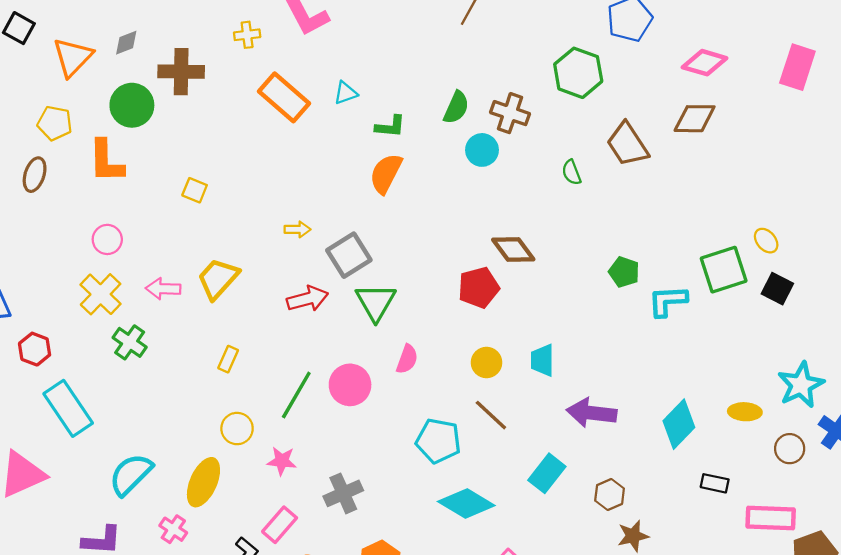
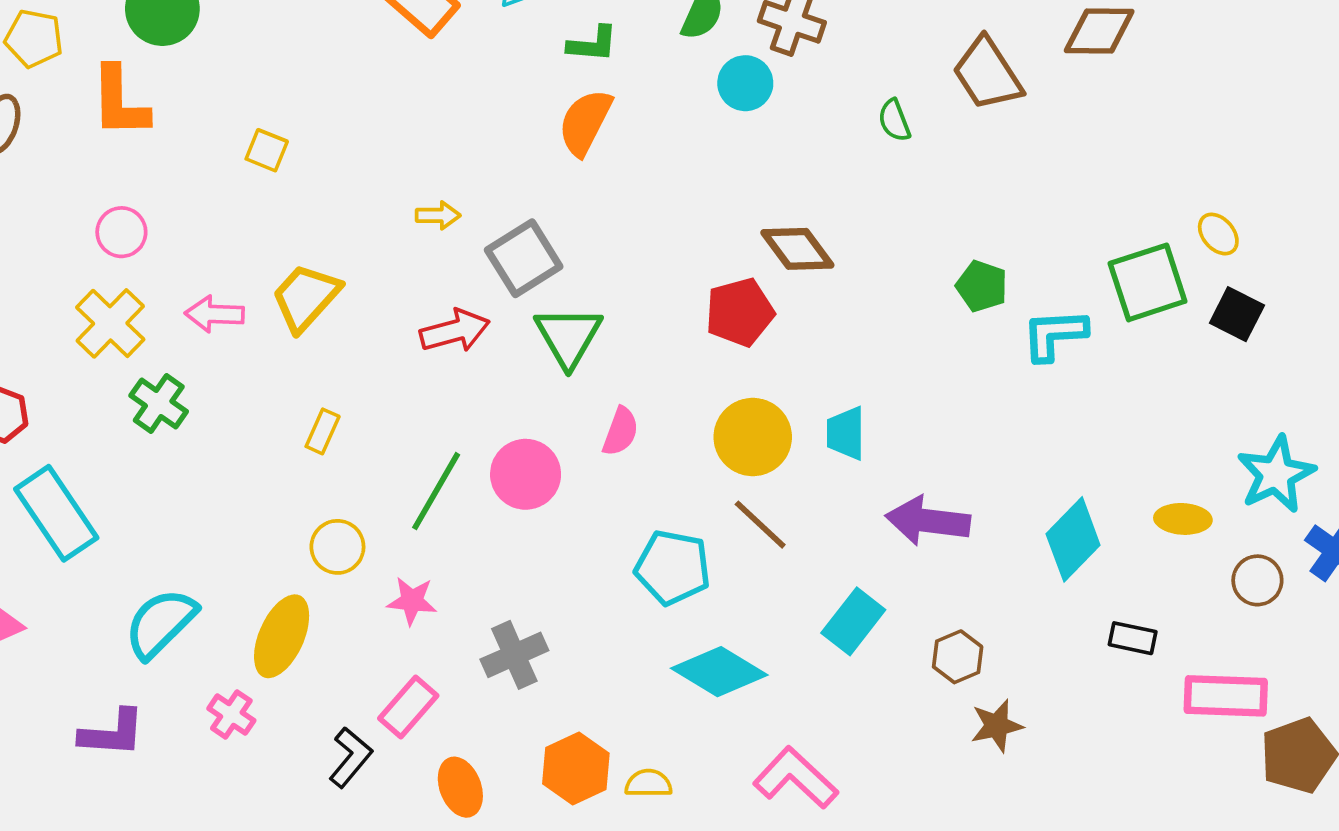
yellow circle: (486, 363) -> (753, 437), size x1.5

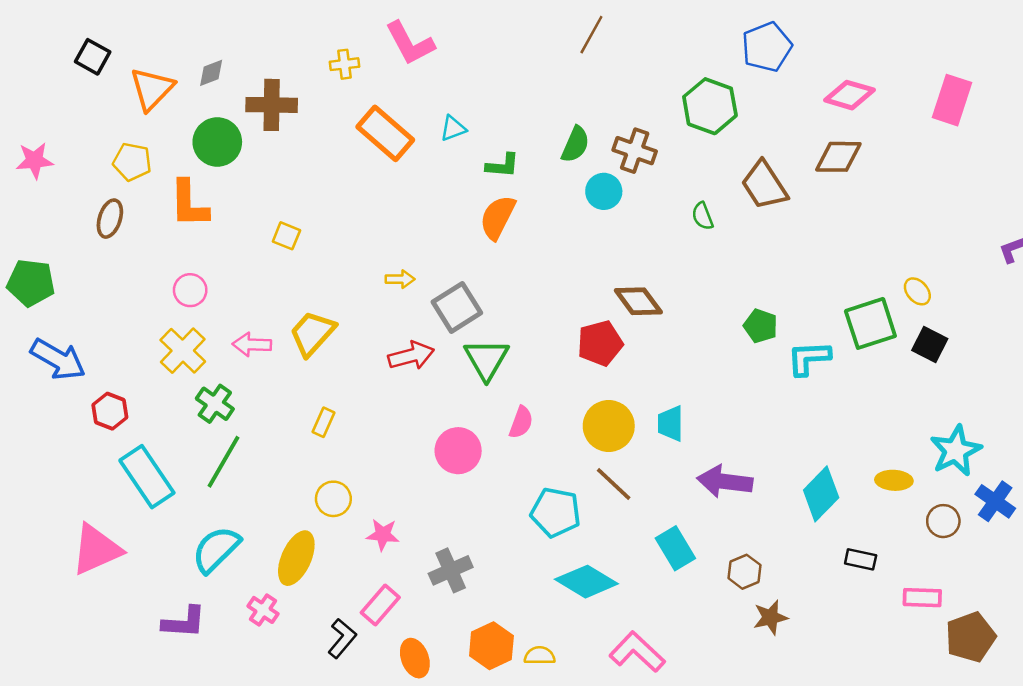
green line: (436, 491) -> (223, 462), moved
cyan rectangle: (853, 621) -> (675, 548), turned -69
pink rectangle: (1226, 696) -> (922, 598), size x0.7

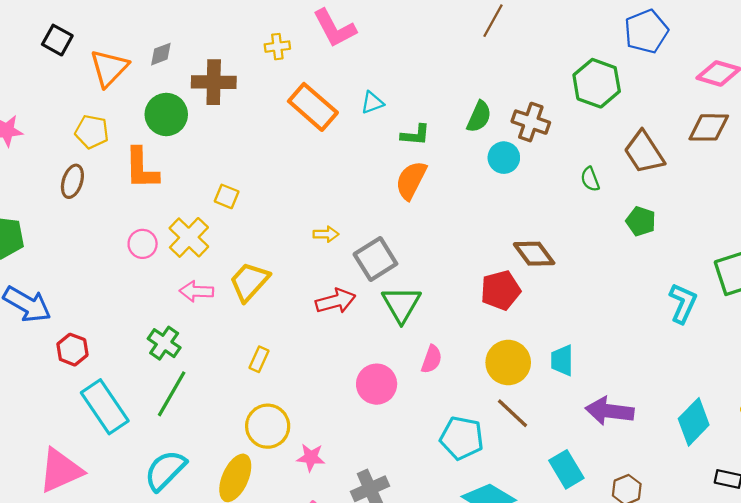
green pentagon: (761, 326) -> (641, 221), moved
yellow cross: (183, 351) -> (189, 237), moved
cyan L-shape: (809, 358) -> (683, 303), turned 117
yellow circle: (333, 499) -> (268, 426), size x1.4

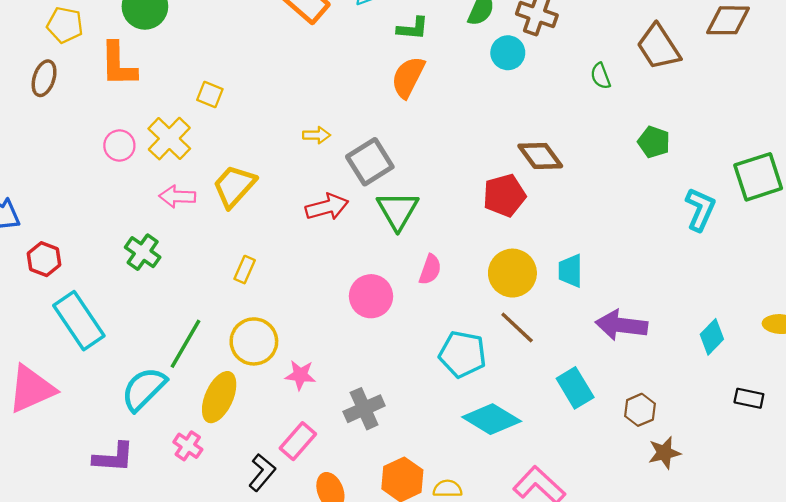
green pentagon: (641, 221) -> (654, 142), moved
green line: (172, 394) -> (185, 344), moved
cyan diamond: (694, 422) -> (712, 337), size x0.7

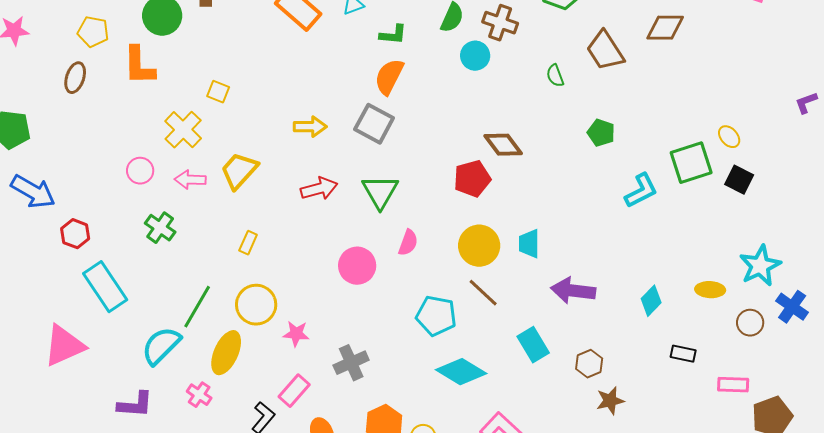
yellow arrow: (317, 135) -> (310, 127), size x1.4
pink circle: (119, 146) -> (140, 171), moved
gray square: (370, 162) -> (374, 124), moved, turned -30
cyan L-shape: (700, 209) -> (641, 191), turned 39

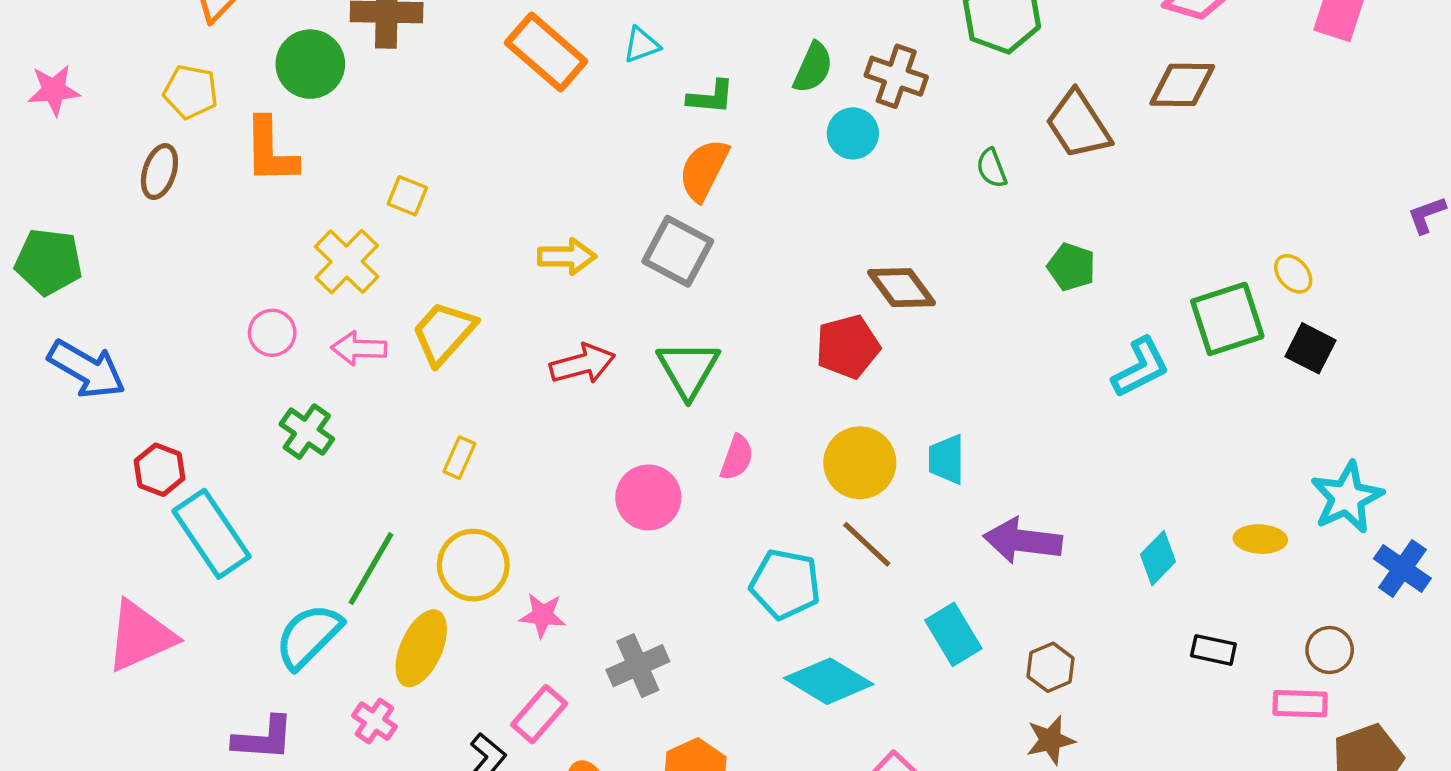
red hexagon: (75, 234) -> (159, 470), moved
brown circle: (750, 323) -> (1330, 650), moved
brown star: (610, 401) -> (1050, 740), moved

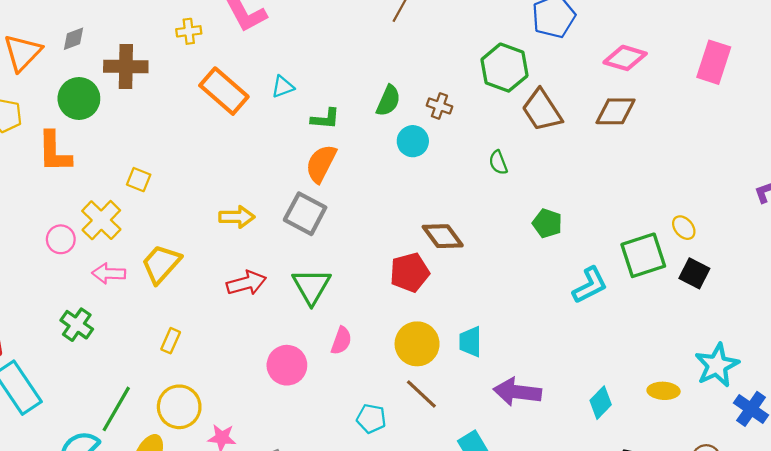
brown cross: (896, 76) -> (439, 106), size x0.7
brown trapezoid: (1078, 125) -> (542, 110), moved
pink circle: (272, 333) -> (61, 239), moved
cyan pentagon: (785, 584) -> (371, 419), size x0.7

